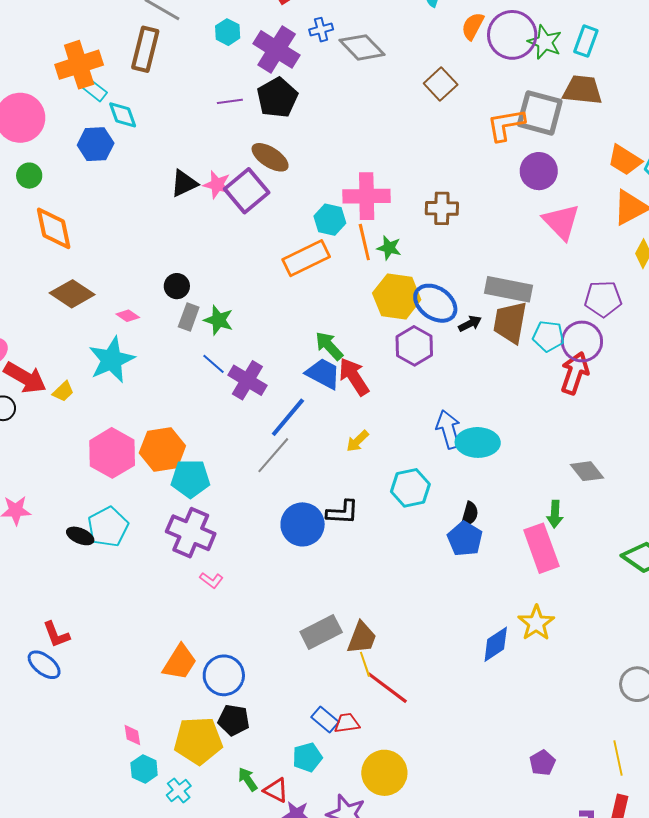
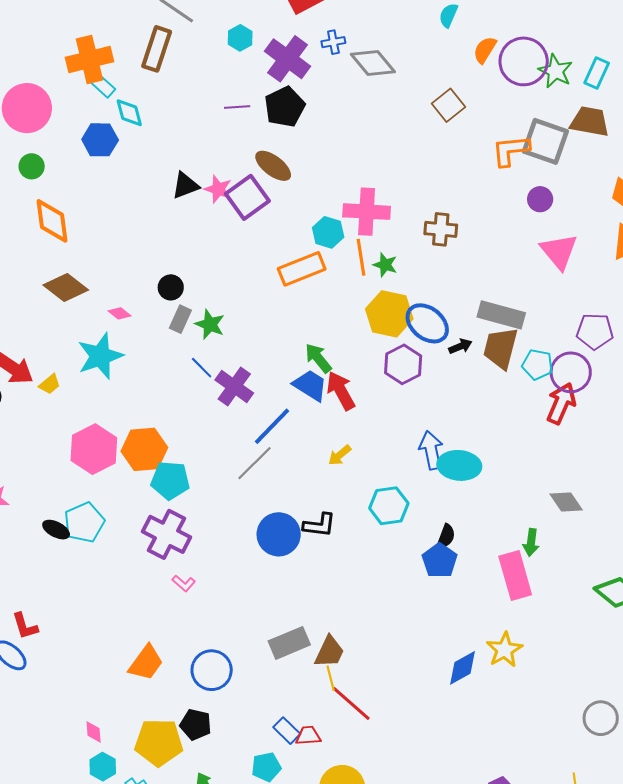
purple circle: (539, 171) -> (540, 199), size x0.7
blue circle: (224, 675) -> (212, 670), moved

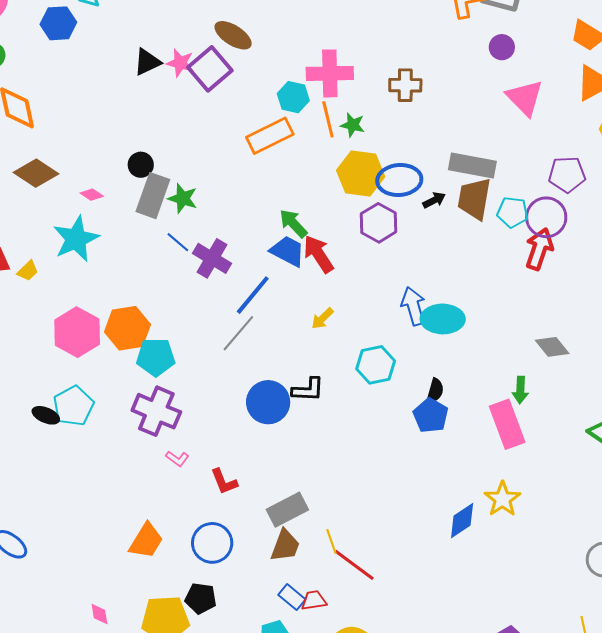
gray rectangle: (180, 319) -> (153, 196), size x1.6
blue ellipse: (427, 323) -> (399, 180), turned -39
red L-shape: (25, 626) -> (224, 482), moved
brown trapezoid: (329, 652) -> (285, 546), moved

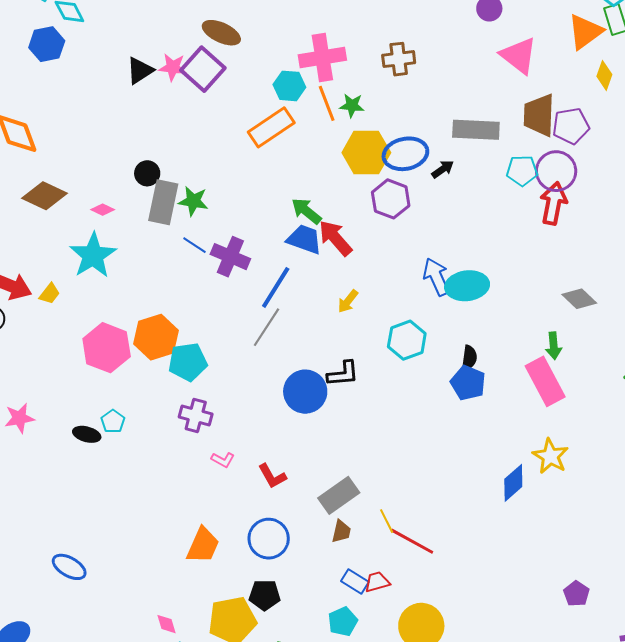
brown trapezoid: (474, 199) -> (539, 115), moved
cyan pentagon: (73, 406) -> (113, 421), size x0.6
purple cross: (156, 411) -> (196, 415), size x0.7
brown trapezoid: (285, 546) -> (341, 531), size x0.7

